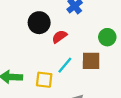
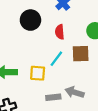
red semicircle: (59, 37) -> (60, 32), moved, turned -56

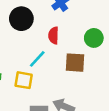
cyan line: (56, 59) -> (37, 59), moved

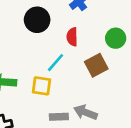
brown square: (75, 63) -> (96, 65), turned -30

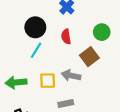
cyan line: (55, 63) -> (36, 50), moved
gray arrow: (85, 112) -> (71, 75), moved

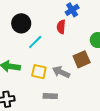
black circle: (35, 27) -> (21, 23), moved
red semicircle: (66, 37) -> (61, 27), moved

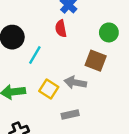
brown square: (82, 59) -> (96, 61), turned -30
yellow square: (39, 72) -> (49, 89), turned 35

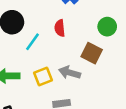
red semicircle: (61, 28) -> (60, 28), moved
yellow square: (49, 89) -> (43, 76), turned 30

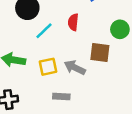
brown square: (92, 53) -> (100, 52), turned -30

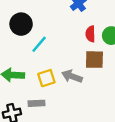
red semicircle: (73, 22) -> (90, 34), moved
gray rectangle: (61, 96) -> (37, 103), moved

